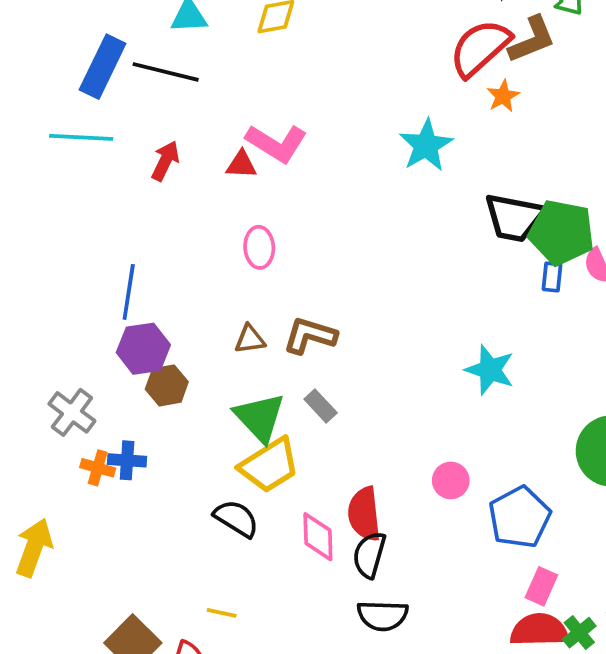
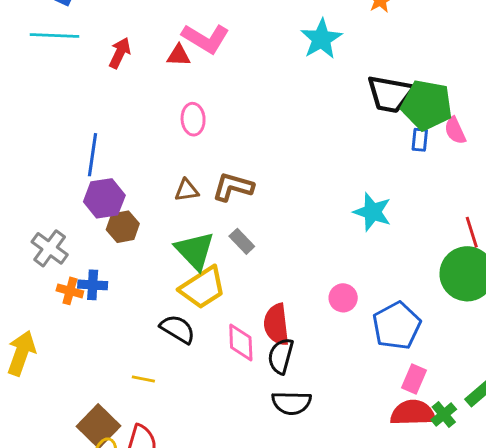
yellow line: (222, 613) -> (143, 379), moved

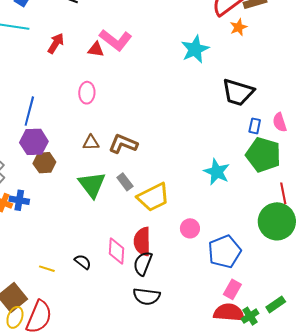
green pentagon: (427, 105) -> (263, 155), moved
pink ellipse: (193, 119) -> (87, 93), moved
yellow trapezoid: (203, 288) -> (153, 197), moved
black semicircle: (178, 329) -> (83, 262), moved, size x0.7

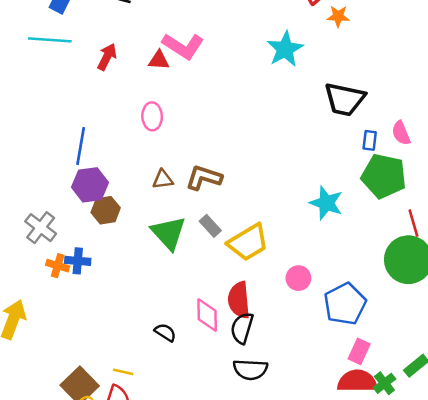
orange star: (238, 27) -> (338, 16), turned 30
yellow line: (47, 269) -> (123, 372), moved

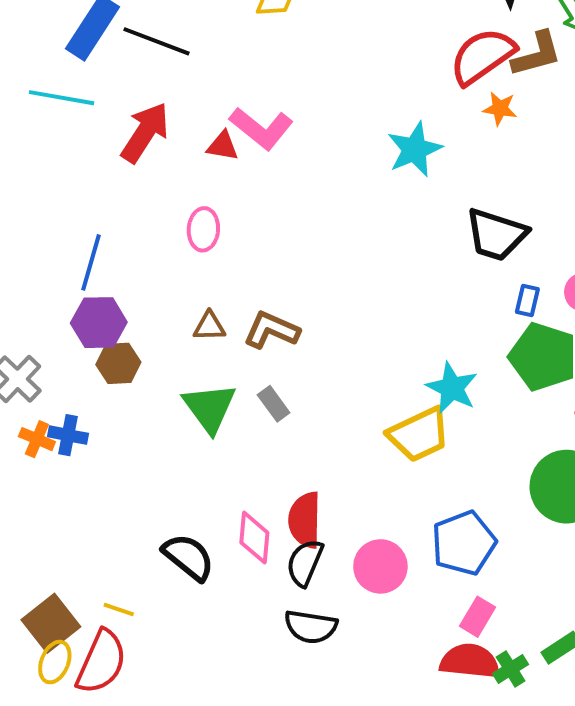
red arrow: (107, 57) -> (145, 132), size x1.5
yellow trapezoid: (248, 242) -> (419, 434), moved
pink circle: (298, 278) -> (380, 566), moved, size x1.4
black semicircle: (165, 332) -> (188, 557), size x1.6

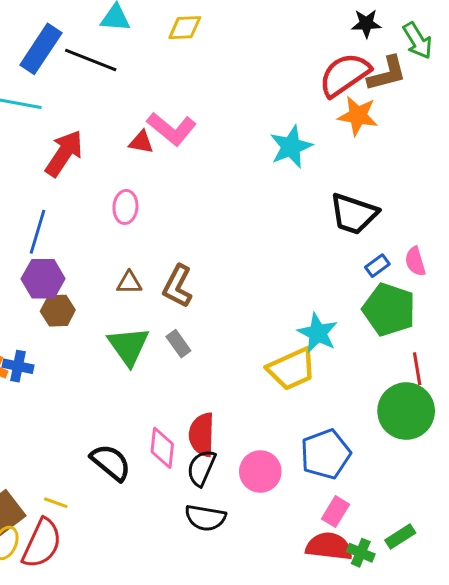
orange star: (500, 109) -> (358, 116), size x1.5
red arrow: (145, 132) -> (64, 153), moved
blue rectangle: (527, 300) -> (377, 266), turned 40
brown L-shape: (271, 330) -> (178, 286), turned -87
green cross: (511, 669) -> (361, 553), turned -36

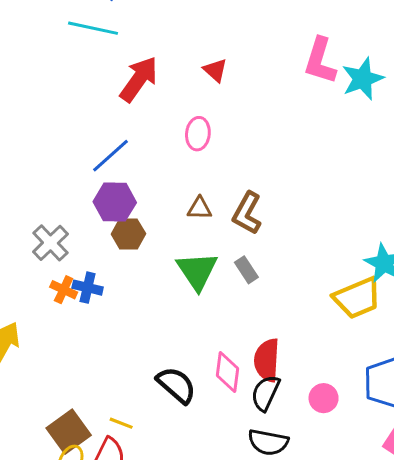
pink L-shape: (172, 129) -> (320, 61), moved, turned 66
red triangle: (141, 142) -> (215, 70), turned 30
blue line: (37, 232) -> (111, 156), turned 30
pink circle: (260, 472) -> (324, 398), size x0.7

